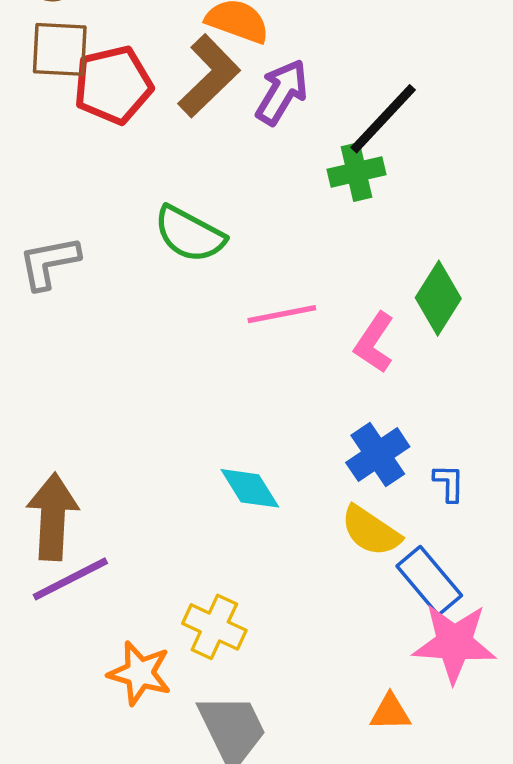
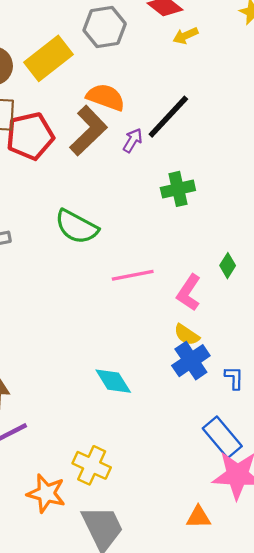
purple arrow: (282, 92) -> (133, 140), size x0.6
black line: (383, 119) -> (168, 117), moved
green diamond: (438, 298) -> (228, 266), size x0.6
yellow semicircle: (371, 531) -> (187, 335), moved, size x0.7

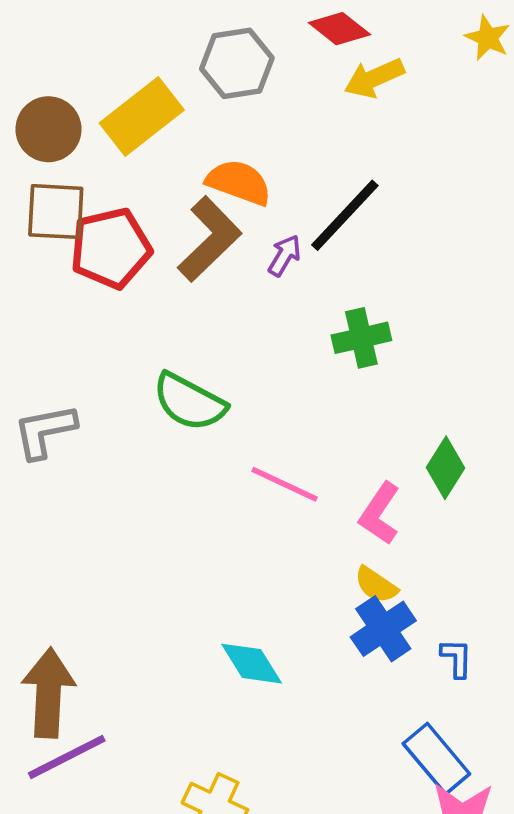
yellow arrow: (186, 36) -> (374, 78), size x1.4
green diamond: (228, 266) -> (446, 468), size x1.4
pink line: (133, 275) -> (285, 484), turned 36

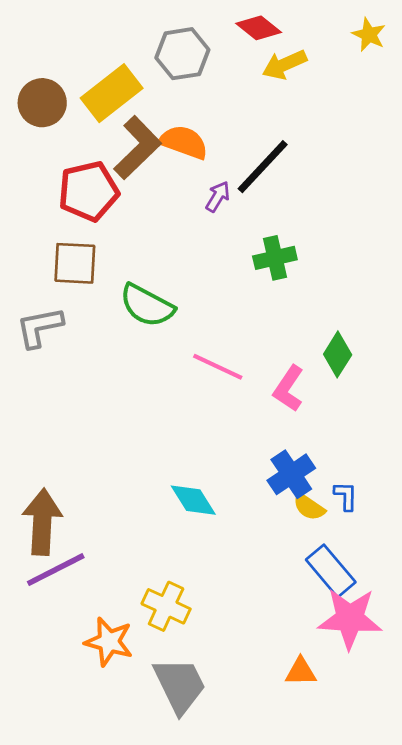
brown square: (56, 212) -> (75, 263), moved
brown L-shape: (209, 239) -> (137, 148), moved
yellow semicircle: (376, 585) -> (309, 507), moved

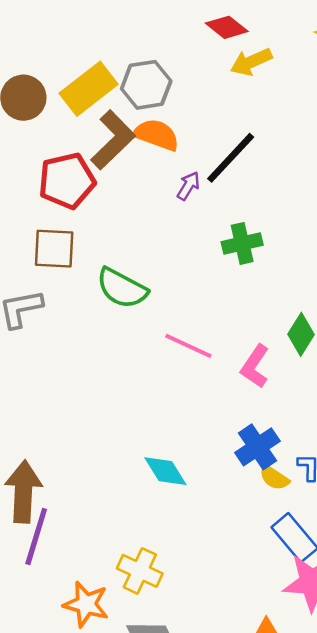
gray hexagon: (182, 54) -> (146, 85), moved
purple line: (56, 570) -> (36, 536), turned -46

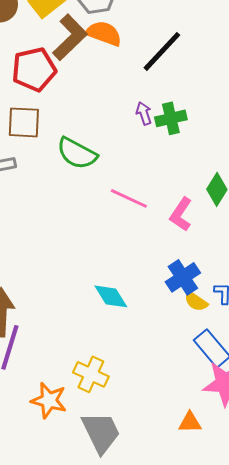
purple arrow: (188, 186) -> (144, 113), moved, turned -50

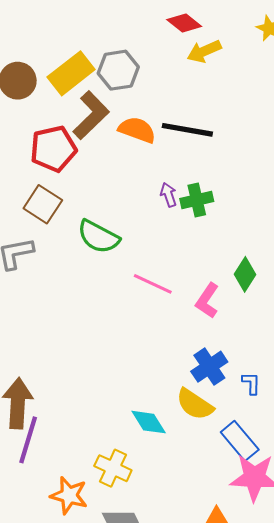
orange semicircle: (104, 33) -> (137, 130), moved
black line: (162, 51) -> (187, 130), turned 57
brown square: (24, 122) -> (43, 204), turned 30
cyan diamond: (111, 296) -> (149, 422), moved
yellow semicircle: (196, 301) -> (195, 404), moved, size x1.5

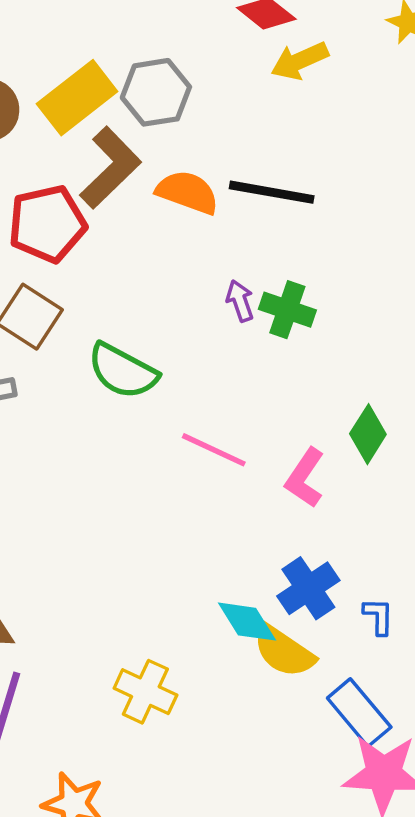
green cross: (197, 200) -> (287, 310), turned 32
cyan diamond: (149, 422) -> (247, 622), moved
yellow cross: (113, 468) -> (145, 692), moved

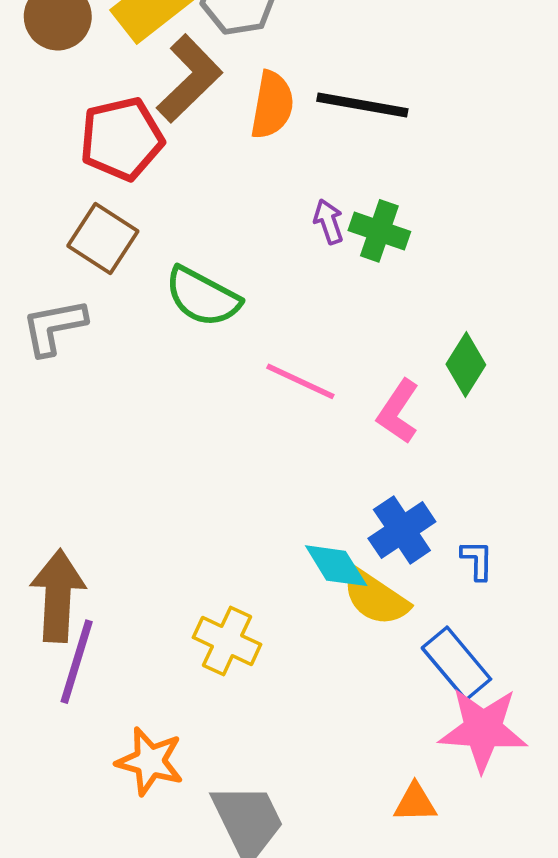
orange semicircle: (187, 192) -> (272, 105), turned 80

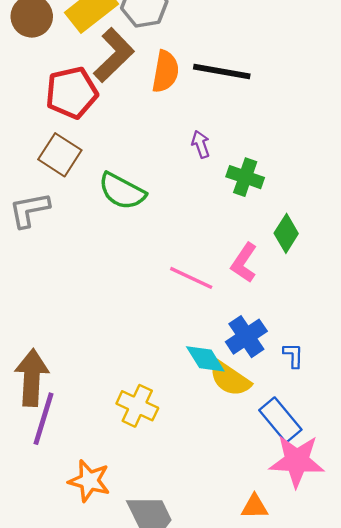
green cross: (379, 231) -> (245, 177), moved
pink line: (300, 381) -> (191, 278), moved

